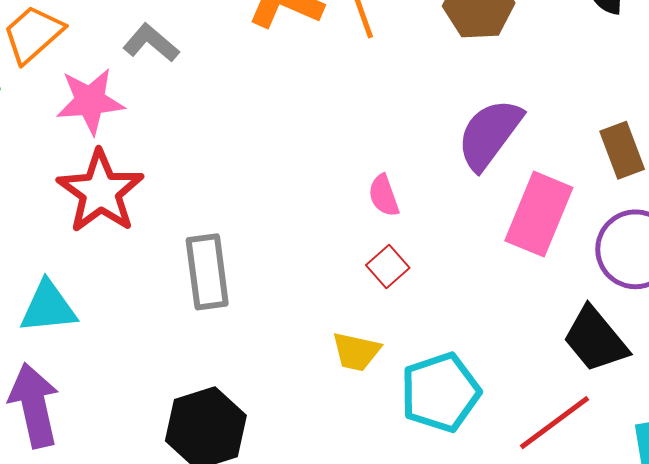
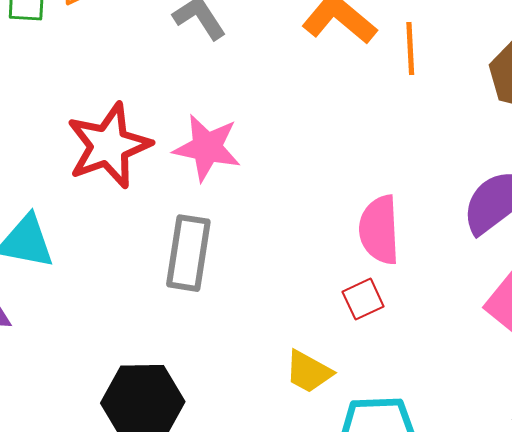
pink star: (90, 101) -> (207, 148), moved
pink semicircle: (384, 195) -> (379, 230), size x1.6

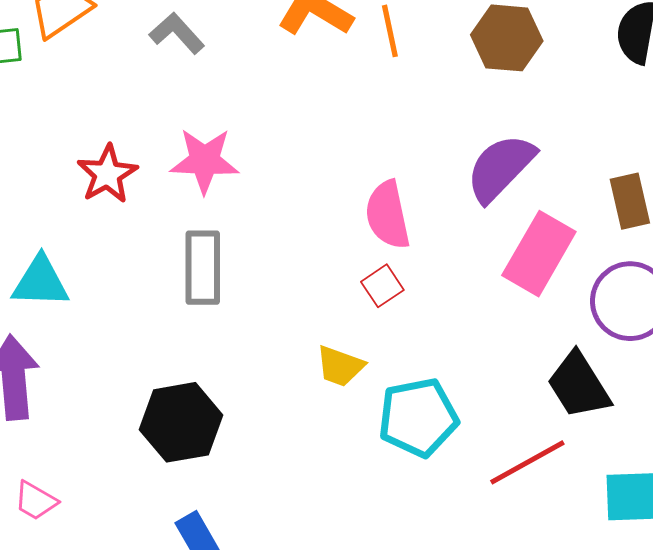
red star: (109, 146) -> (107, 174), size x0.7

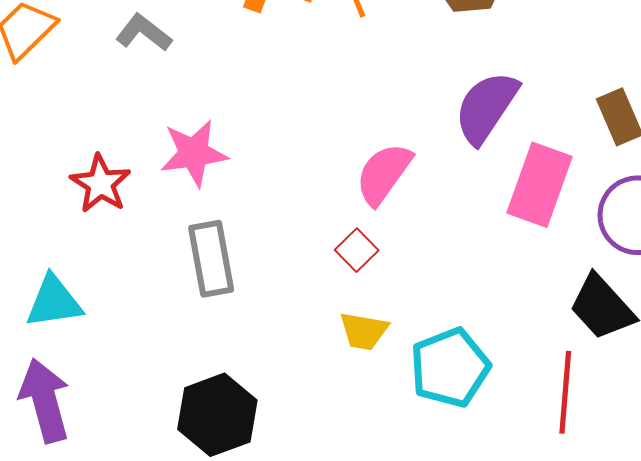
pink semicircle: (388, 215) -> (384, 174), turned 58
red square: (382, 286) -> (357, 250), moved
red line: (527, 462) -> (565, 392), turned -46

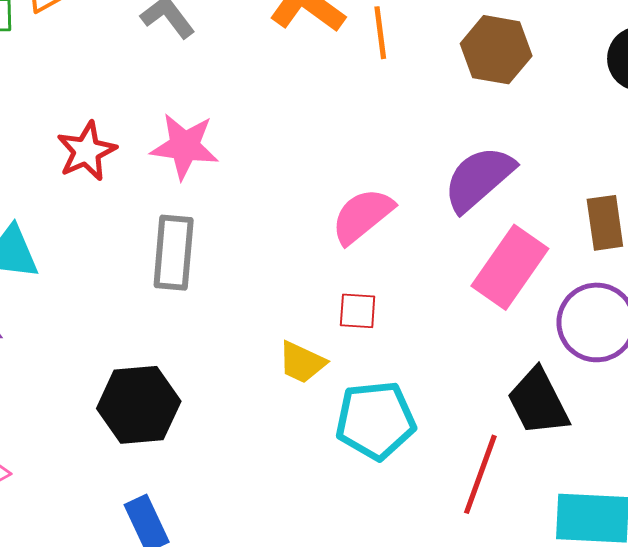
red square: (357, 250) -> (358, 311), moved, turned 33

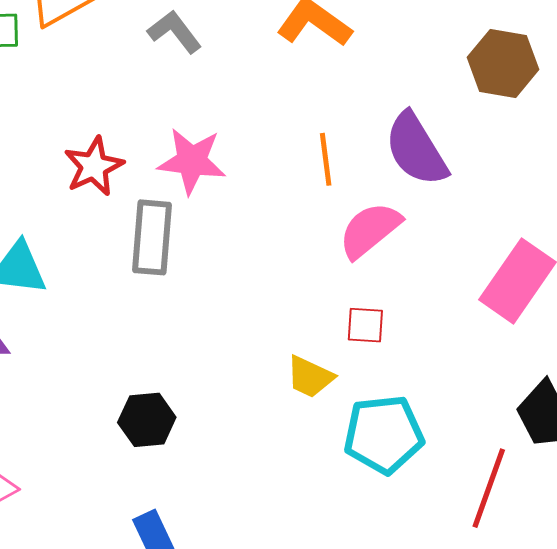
orange line: (380, 33) -> (326, 159), moved
purple semicircle: (479, 179) -> (416, 149), moved, turned -80
gray rectangle: (174, 253) -> (152, 237), moved
black hexagon: (139, 405) -> (147, 420), size x0.7

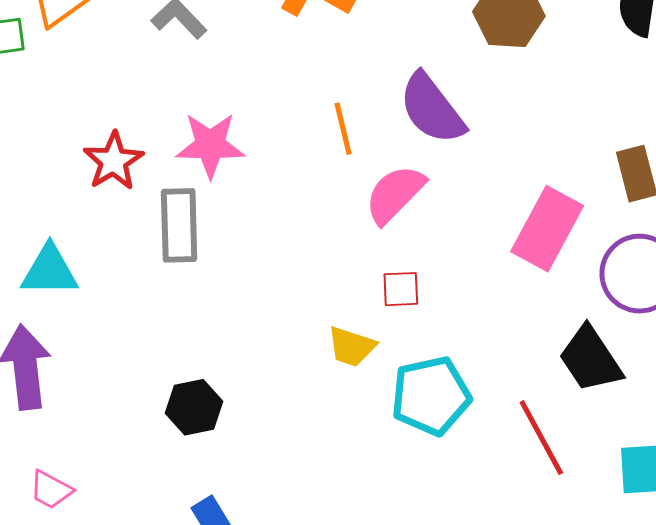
red line: (489, 488) -> (541, 438), turned -42

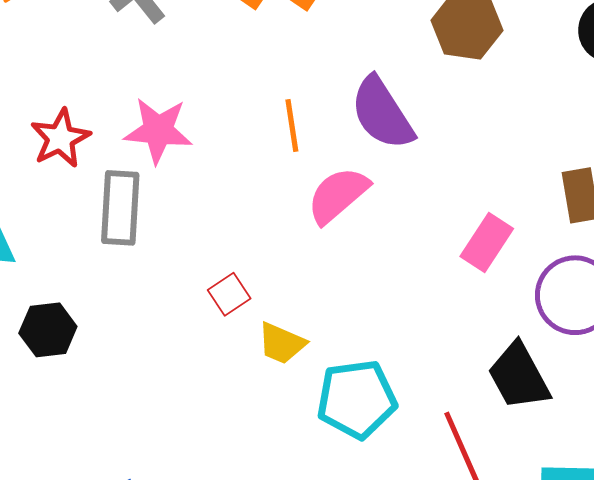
pink rectangle: (547, 229) -> (487, 242), size x0.7
red square: (401, 289) -> (229, 294), moved, turned -36
black hexagon: (194, 407) -> (48, 330), moved

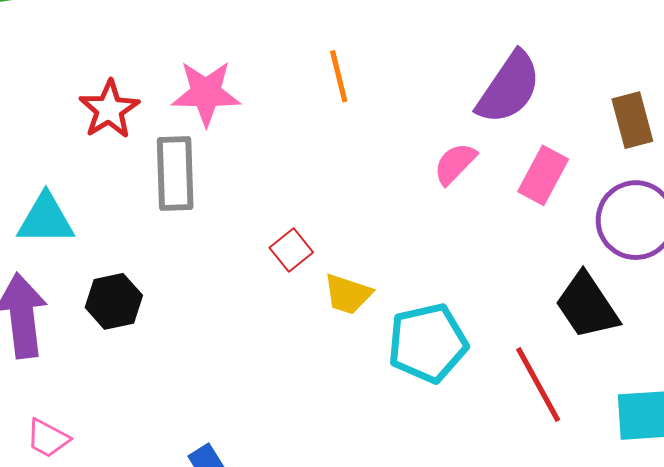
purple semicircle: (382, 113) -> (509, 88), moved, turned -108
pink semicircle: (338, 195) -> (455, 164), moved, size x0.7

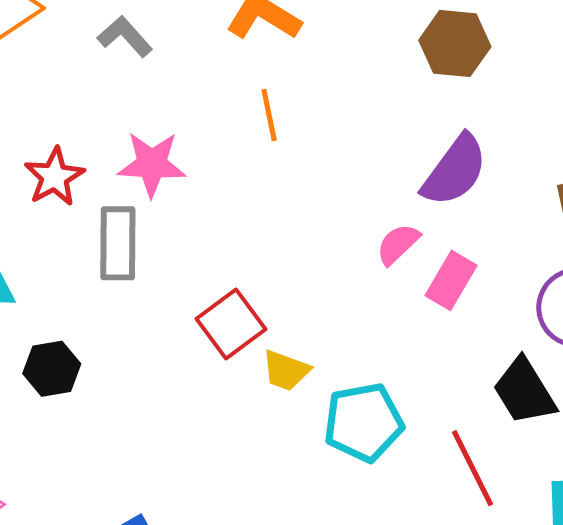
orange line: (339, 76) -> (269, 115), moved
pink rectangle: (543, 175) -> (451, 280), moved
red square: (291, 250) -> (231, 324), size x1.6

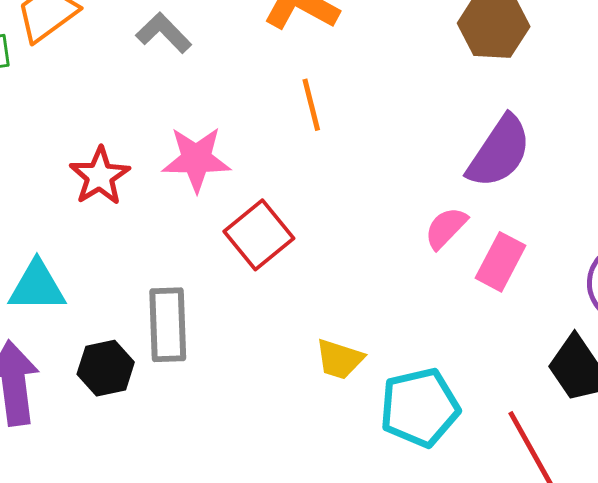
gray rectangle: (118, 243) -> (168, 325), moved
red square: (231, 324) -> (259, 235), moved

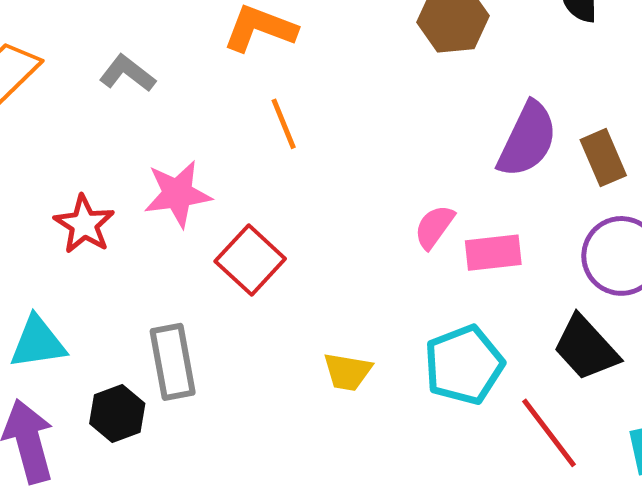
purple semicircle: (499, 152) -> (527, 140), moved
pink rectangle: (501, 262) -> (493, 253), turned 64
cyan pentagon: (420, 408) -> (464, 365), moved

